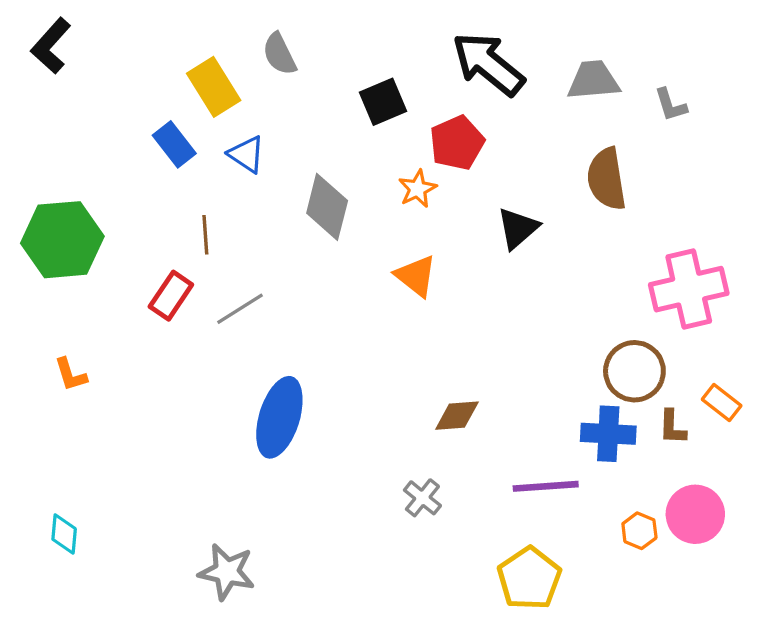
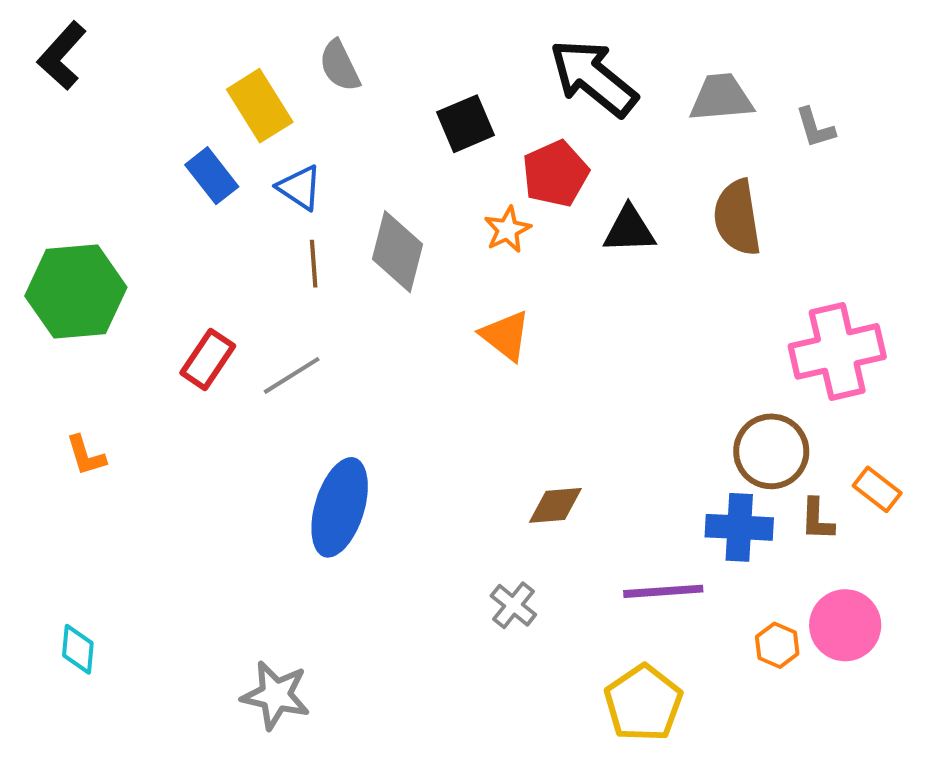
black triangle: (518, 228) -> (629, 230), moved, turned 39
brown line: (205, 235) -> (314, 264), moved

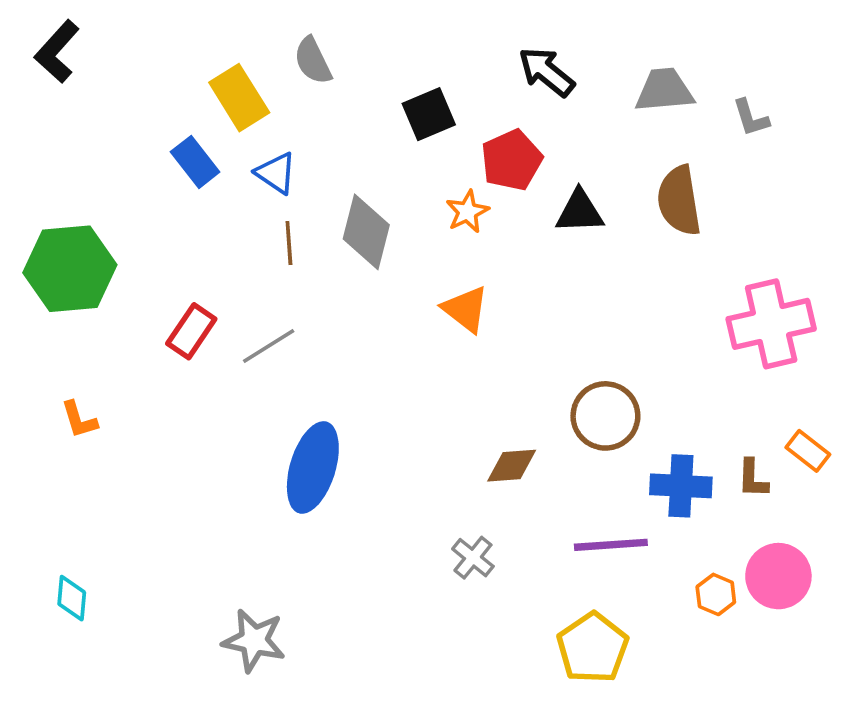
black arrow: (593, 78) -> (547, 72), size x0.7
brown circle: (771, 451) -> (605, 416), moved

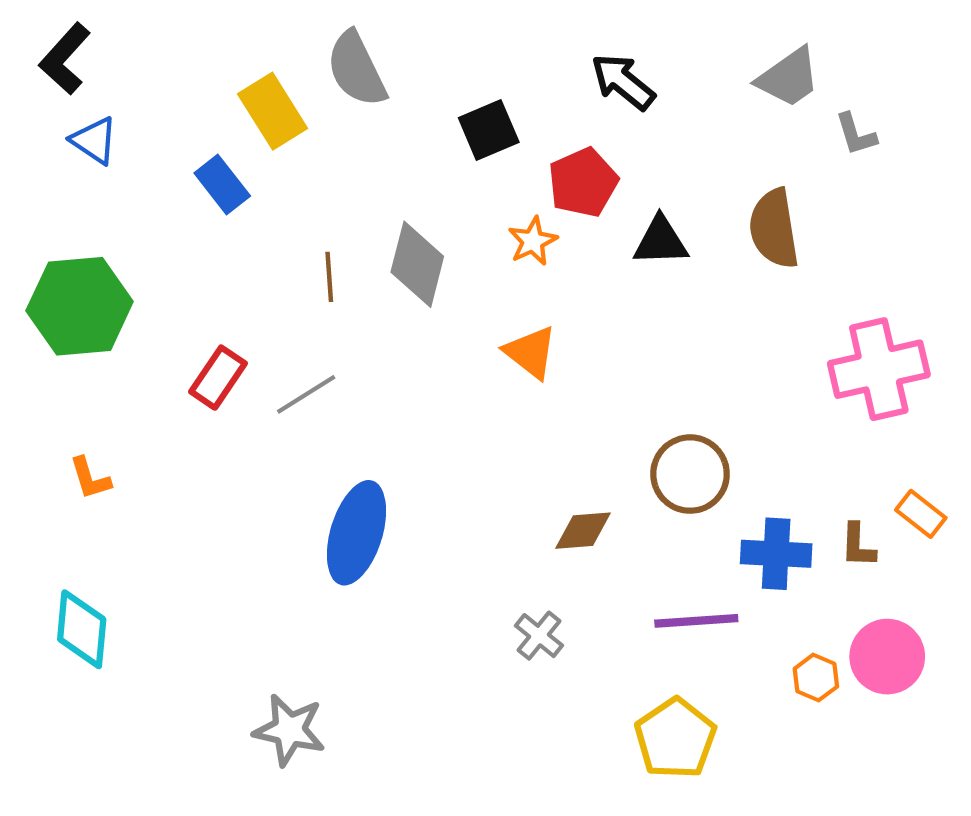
gray semicircle: (313, 61) -> (356, 69), size x1.4
gray trapezoid: (664, 90) -> (789, 78), moved, turned 150
blue triangle: (276, 173) -> (94, 140), moved
cyan diamond: (72, 598) -> (82, 629), moved, size x1.5

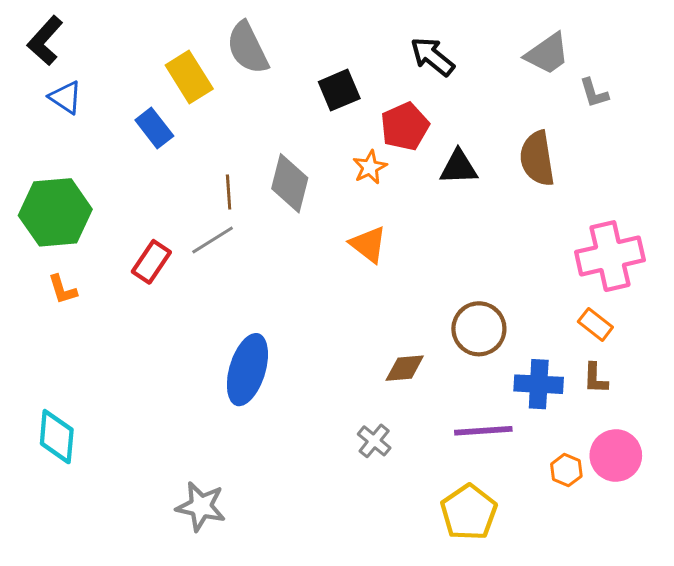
gray line: (306, 394) -> (213, 240), moved
orange L-shape: (90, 478) -> (63, 290), moved
orange rectangle: (921, 514) -> (595, 324), moved

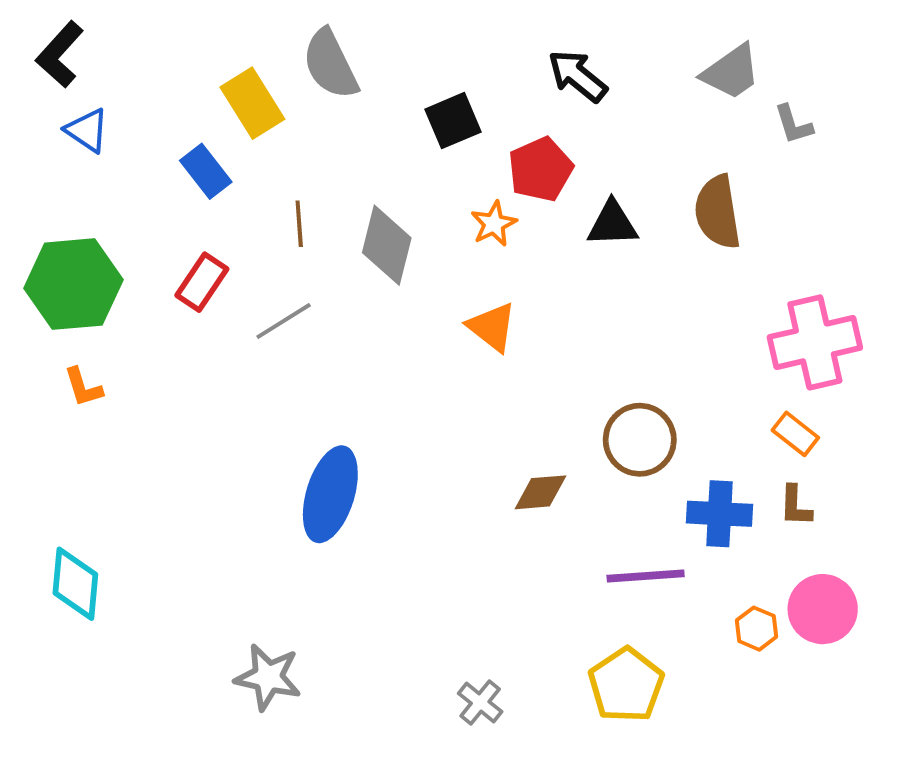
brown line: (229, 192) -> (299, 224), moved
red rectangle: (151, 262) -> (202, 282), moved
gray cross: (374, 441) -> (480, 702), moved

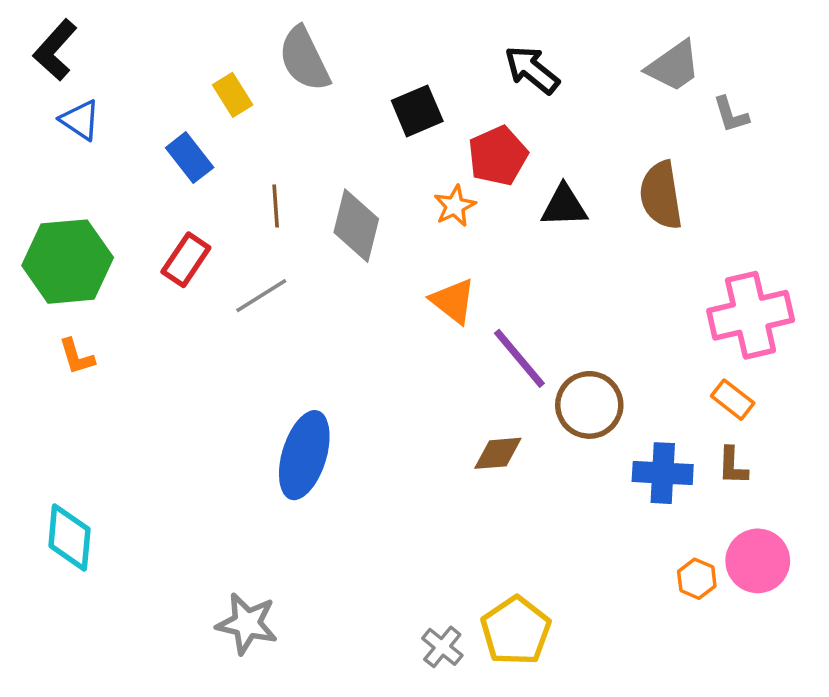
yellow rectangle: (252, 103) -> (233, 95), size x0.7
purple line: (646, 576) -> (519, 358), moved, turned 54
yellow pentagon: (626, 685) -> (516, 631), moved

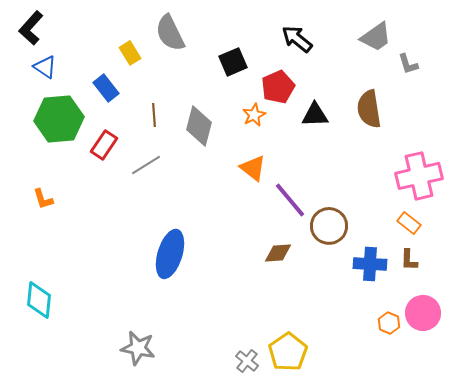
green hexagon: (68, 262) -> (59, 119), moved

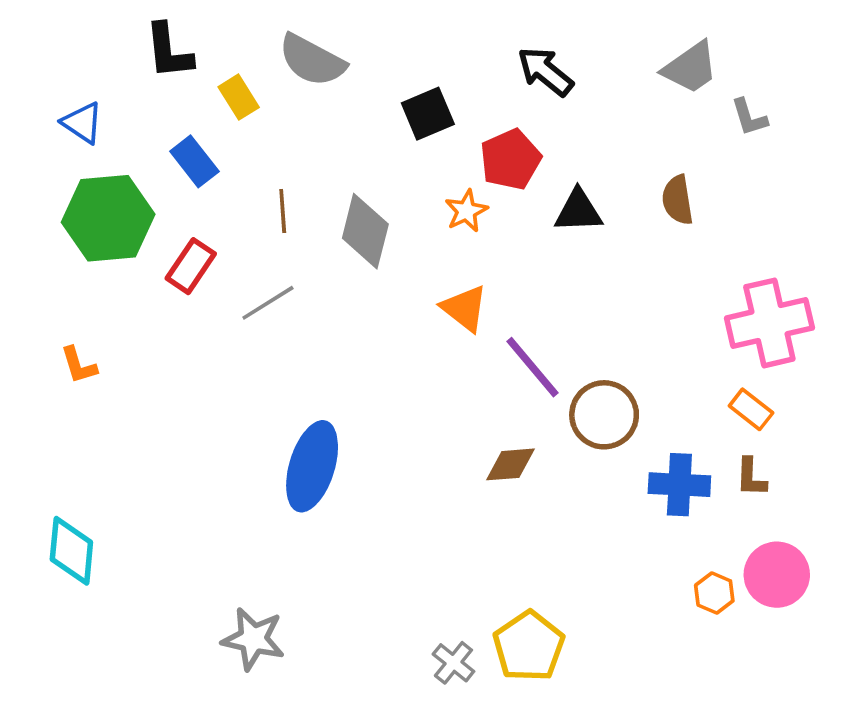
black L-shape: (31, 28) -> (169, 51), moved, turned -48
gray semicircle: (170, 33) -> (312, 60), turned -36
brown semicircle: (369, 109) -> (678, 200), size x0.7

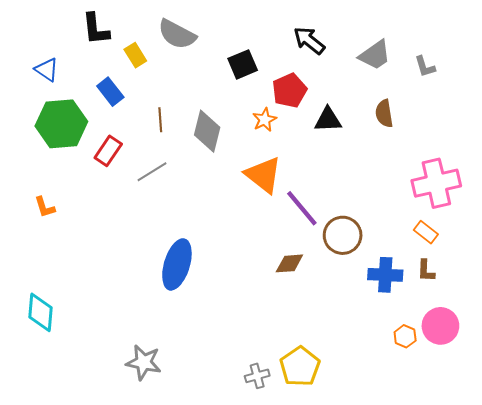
gray trapezoid: (690, 68) -> (375, 55), moved
orange triangle: (464, 308) -> (263, 175), size x1.4
gray cross: (453, 663) -> (257, 376), turned 35

